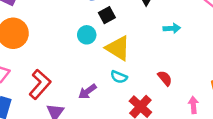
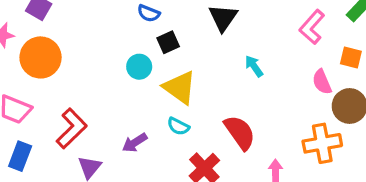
cyan arrow: (172, 28) -> (254, 66), turned -126
red semicircle: (165, 78) -> (240, 132), size x1.6

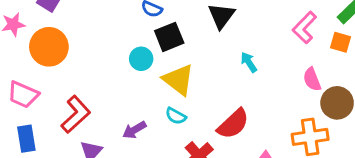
black square: (168, 42) -> (169, 37), size x1.4
orange square: (351, 57) -> (340, 42), moved
red semicircle: (240, 132) -> (233, 124), turned 80
blue rectangle: (20, 156) -> (26, 139), turned -32

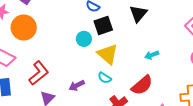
cyan arrow: (249, 62) -> (152, 55), moved, turned -80

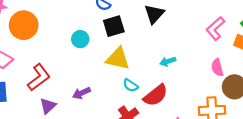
cyan circle: (84, 39) -> (80, 39), moved
yellow triangle: (108, 54) -> (118, 59), turned -30
cyan semicircle: (105, 78) -> (130, 85), moved

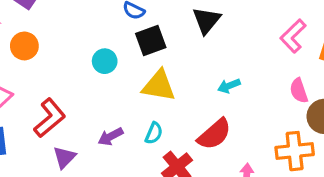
orange circle: (24, 25) -> (24, 46), size x0.7
cyan semicircle: (130, 85) -> (154, 133), moved, turned -98

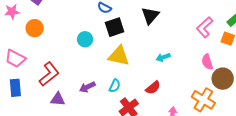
red semicircle: (214, 134) -> (153, 88), size x0.7
orange cross: (295, 151) -> (203, 100), turned 35
purple triangle: (64, 157) -> (58, 99), turned 49

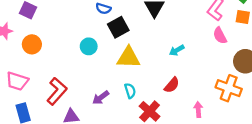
pink semicircle: (207, 62) -> (220, 36), moved
cyan semicircle: (115, 86) -> (130, 91), turned -32

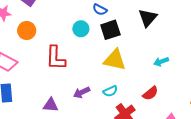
cyan circle: (89, 46) -> (81, 29), moved
red L-shape: (57, 91) -> (56, 58), moved, turned 130
cyan semicircle: (130, 91) -> (110, 91), turned 72

